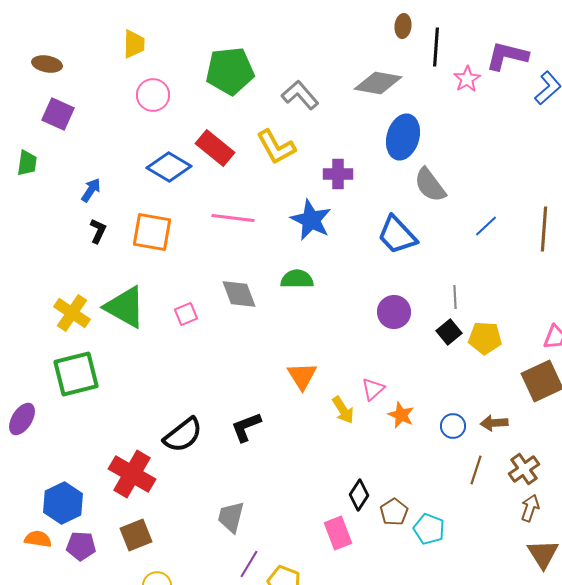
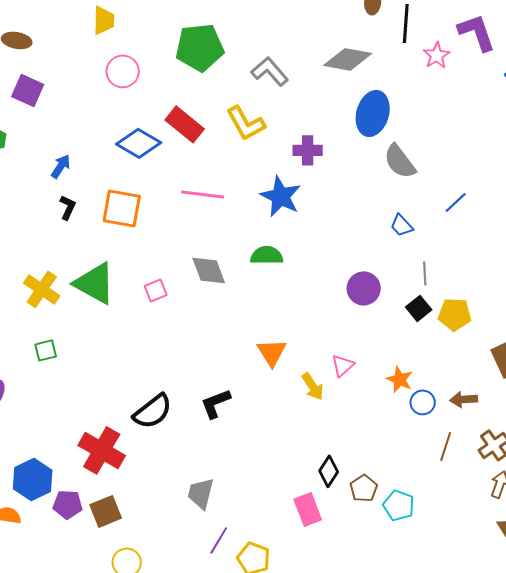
purple L-shape: (507, 56) -> (477, 32), turned 57
blue trapezoid: (397, 235) -> (402, 225), moved, size x0.6
green square: (76, 374) -> (46, 350), size x0.5
orange star: (401, 415) -> (400, 379), moved
purple pentagon: (81, 546) -> (68, 504), moved

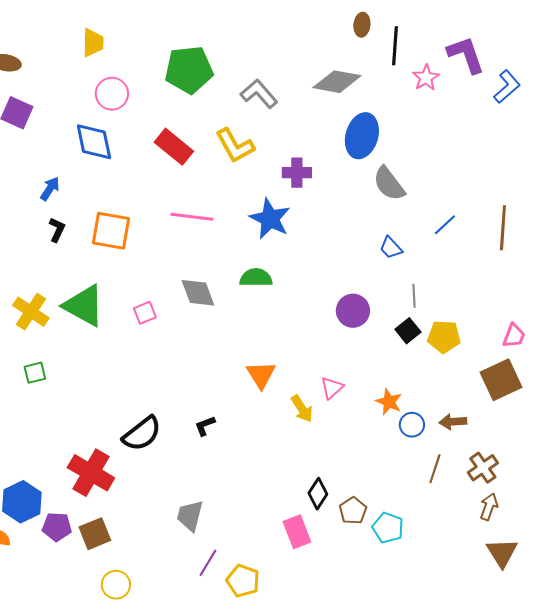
blue diamond: (139, 143) -> (94, 142), moved, turned 48
black L-shape: (216, 403) -> (205, 426), size x0.7

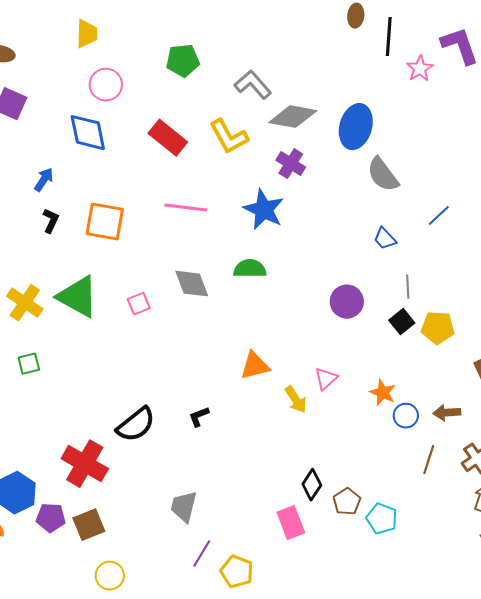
green pentagon: (189, 70) -> (183, 61), size x0.7
gray diamond: (337, 82) -> (293, 117), moved
purple cross: (297, 173) -> (291, 164), turned 32
orange triangle: (261, 375) -> (255, 366), turned 48

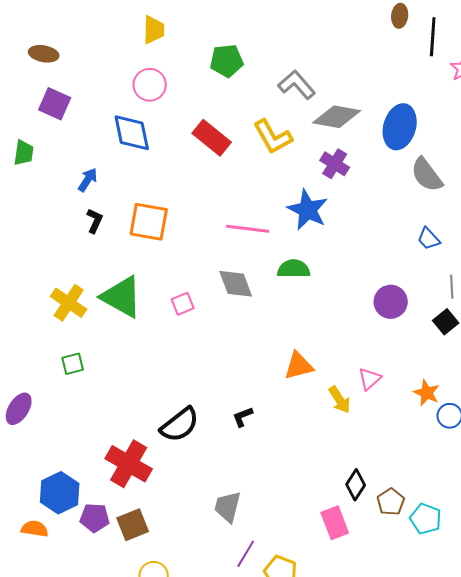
yellow trapezoid: (87, 34) -> (154, 30), moved
pink line: (186, 208) -> (248, 229), moved

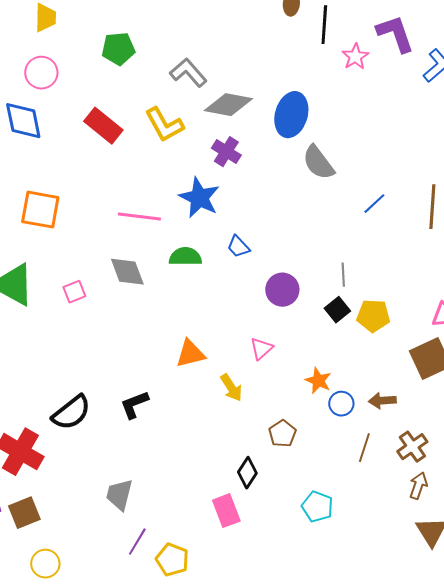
blue trapezoid: (429, 239) -> (238, 247), moved
pink triangle: (370, 379) -> (261, 349), moved
black L-shape: (243, 417) -> (134, 405), size x1.4
brown pentagon: (391, 502) -> (282, 434), moved

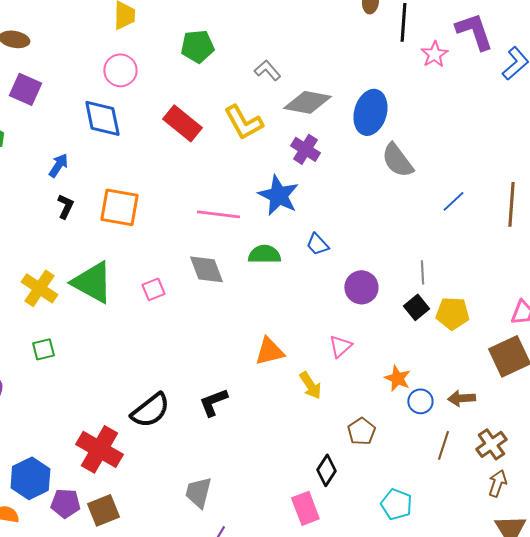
gray L-shape: (188, 73) -> (267, 70), size x0.7

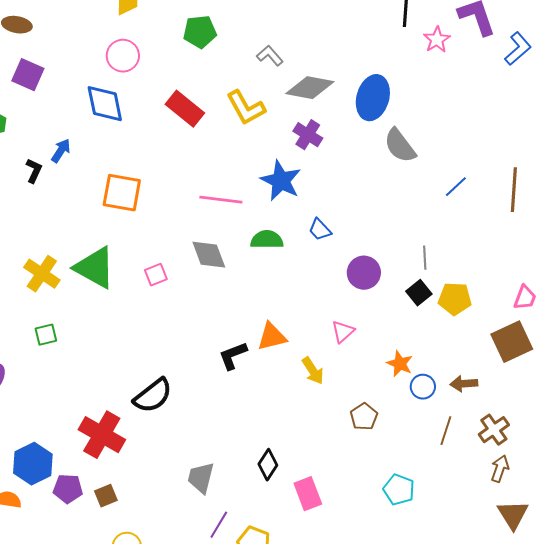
black L-shape: (65, 206) -> (34, 171), moved
black L-shape: (213, 402) -> (233, 356), moved
black diamond: (326, 470) -> (268, 465), moved
brown square: (103, 510) -> (106, 496), size x0.7

